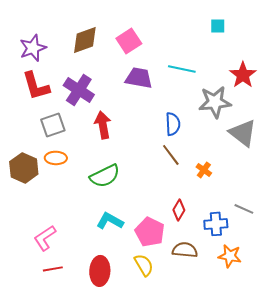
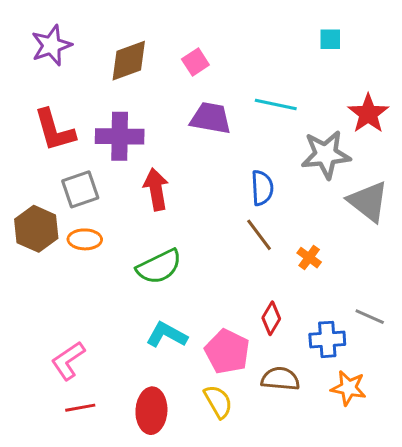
pink square: (129, 41) -> (195, 62), size x0.7
purple star: (33, 48) -> (51, 45), moved
purple cross: (79, 90) -> (120, 136), turned -32
brown hexagon: (24, 168) -> (36, 229), moved

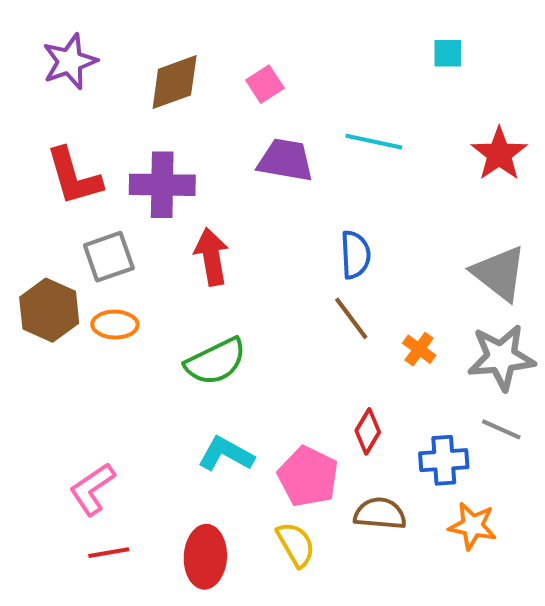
gray star: (326, 155) -> (501, 357), moved

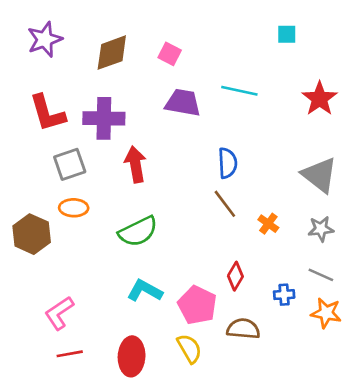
pink square: (265, 84) -> (170, 54), turned -30
brown hexagon: (49, 310) -> (32, 234), moved
gray star: (501, 357) -> (321, 229), size x0.6
blue cross: (444, 460) -> (284, 295), size x0.7
orange star: (472, 526) -> (326, 313), moved

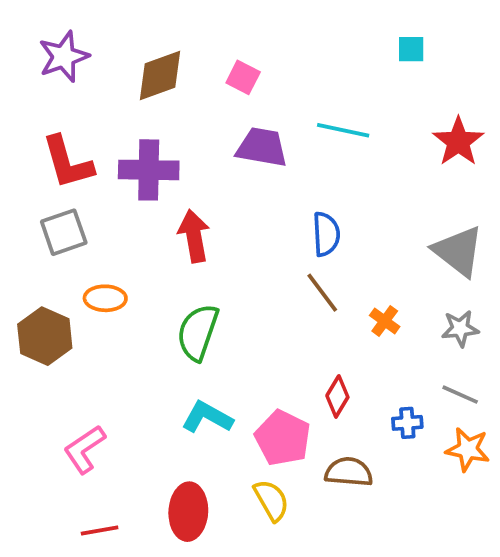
gray square: (70, 164) -> (64, 232), moved
green semicircle: (138, 231) -> (198, 332), turned 135
red line: (70, 354) -> (100, 530), moved

